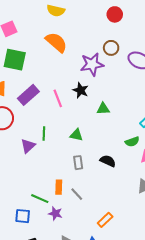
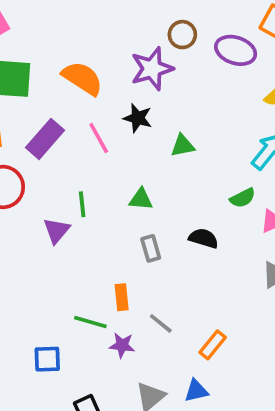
orange semicircle: (56, 42) -> (82, 78), moved
gray line: (77, 194) -> (161, 323), moved
blue square: (23, 216) -> (47, 359), moved

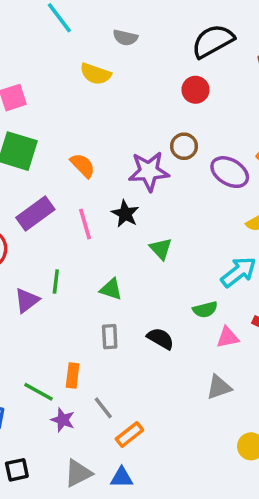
orange semicircle: (82, 78) -> (83, 165), size x0.7
green triangle: (183, 146) -> (161, 249), turned 45
orange rectangle: (213, 345) -> (129, 435), moved

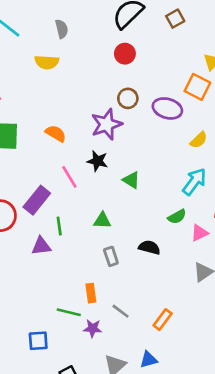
gray semicircle: (125, 38) -> (62, 29), turned -102
purple rectangle: (35, 213) -> (37, 200), moved
purple triangle: (27, 300) -> (41, 246), turned 45
orange rectangle: (129, 435) -> (163, 320), moved

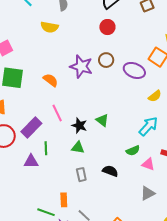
purple star: (107, 124) -> (81, 67), moved, turned 30
black star: (97, 161) -> (79, 126), moved
pink triangle: (200, 233) -> (148, 164), turned 40

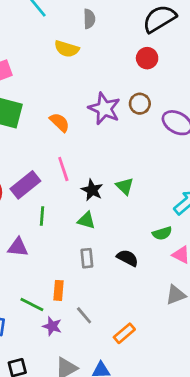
purple triangle: (31, 161) -> (18, 247), moved

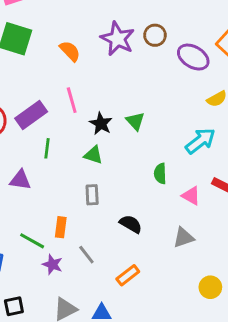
green semicircle: (162, 233) -> (160, 174), moved, turned 102
black semicircle: (127, 258) -> (131, 224), moved

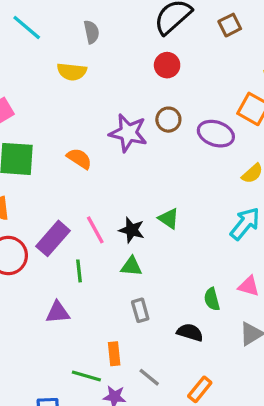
pink line: (72, 100) -> (95, 230), moved
green semicircle: (160, 174) -> (212, 299), moved

